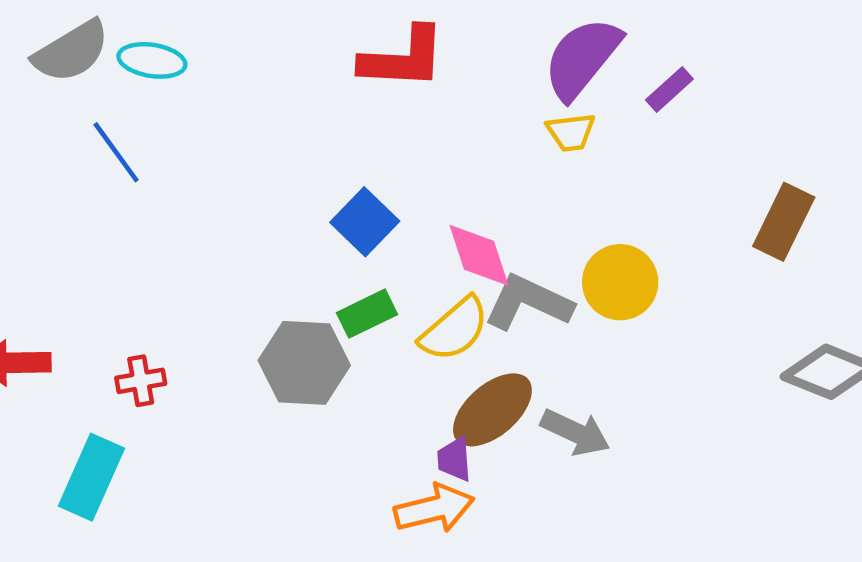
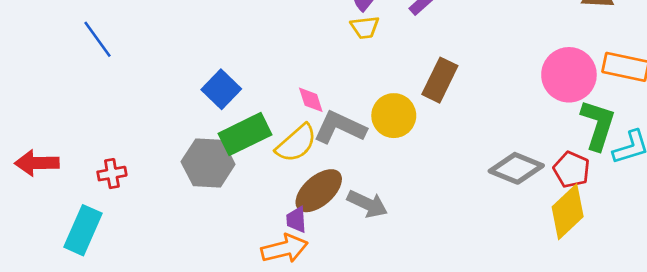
blue square: (365, 222) -> (221, 89), moved
brown rectangle: (784, 222) -> (440, 80), moved
pink diamond: (479, 255) -> (311, 100), size x0.7
green rectangle: (367, 314) -> (245, 134), size x1.5

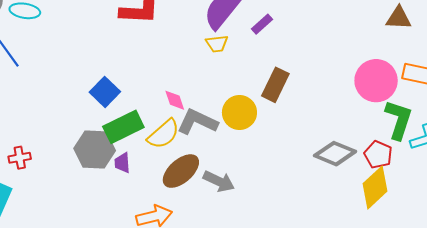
purple trapezoid: (296, 220) -> (122, 163), moved

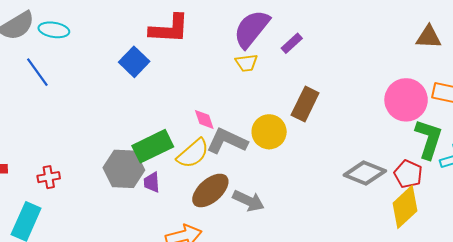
blue square: (105, 92) -> (134, 62), moved

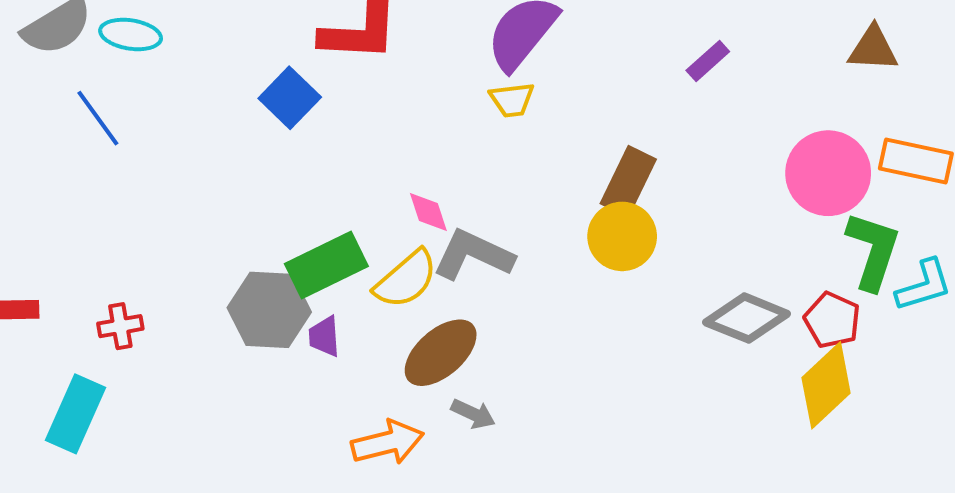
purple rectangle: (292, 43) -> (708, 61), moved
yellow circle: (269, 132) -> (622, 236), moved
gray arrow: (248, 201) -> (473, 414), moved, size x0.7

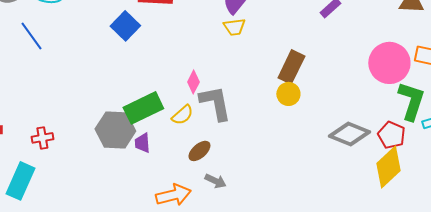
pink diamond: (428, 212) -> (193, 82), turned 45
yellow circle: (622, 236) -> (288, 94), size x0.7
gray L-shape: (473, 255) -> (215, 103), turned 54
yellow semicircle: (406, 279) -> (182, 115), size x0.7
brown ellipse: (441, 353) -> (199, 151), size x0.6

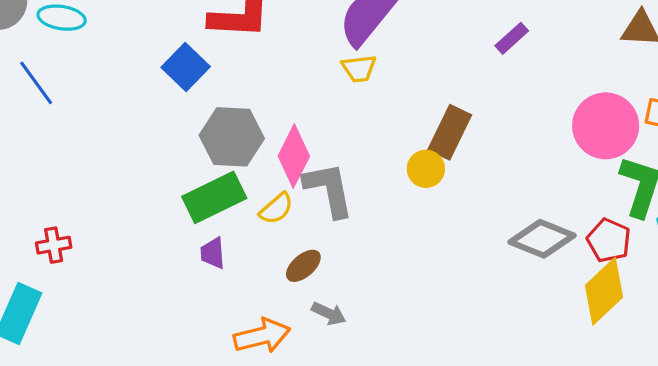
pink diamond: (193, 82) -> (294, 156), size x1.6
yellow circle: (288, 94) -> (426, 169), moved
gray hexagon: (115, 130) -> (232, 137), moved

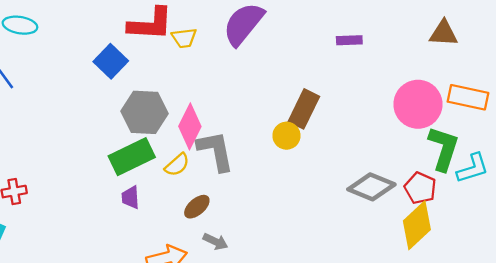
purple rectangle: (512, 38) -> (349, 40), turned 40
yellow trapezoid: (359, 69) -> (184, 38), moved

